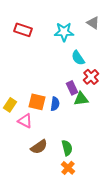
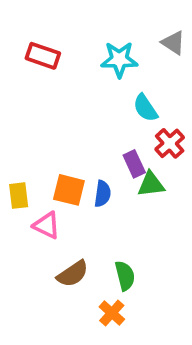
yellow rectangle: (10, 105) -> (19, 196), turned -40
orange cross: (68, 168) -> (112, 313), moved

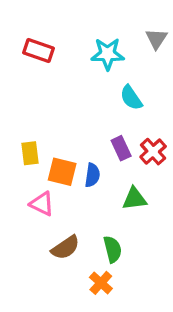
gray triangle: (173, 43) -> (156, 39), turned 30
red cross: (170, 143) -> (153, 152), moved
green triangle: (151, 184) -> (134, 199), moved
yellow rectangle: (19, 196) -> (30, 153), moved

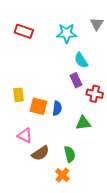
purple rectangle: (121, 148) -> (76, 80), moved
red cross: (153, 152) -> (95, 94), turned -35
pink triangle: (42, 204) -> (25, 135), moved

